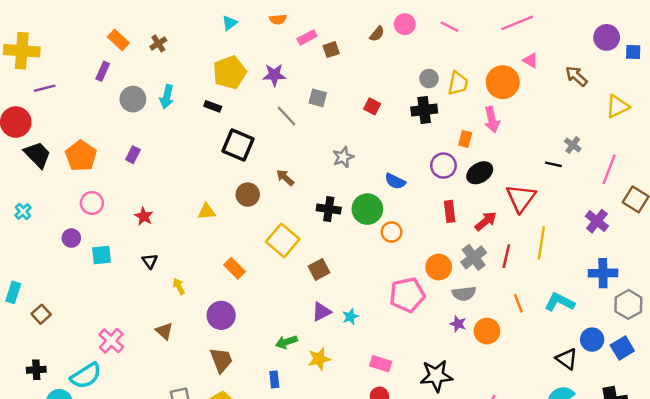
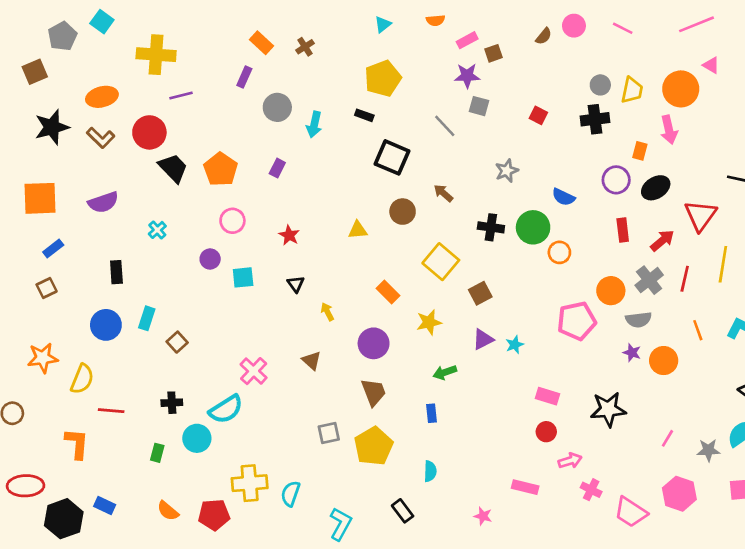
purple star: (274, 75) -> (467, 76), moved
cyan arrow: (167, 97) -> (314, 125), moved
yellow star: (319, 359) -> (429, 322), moved

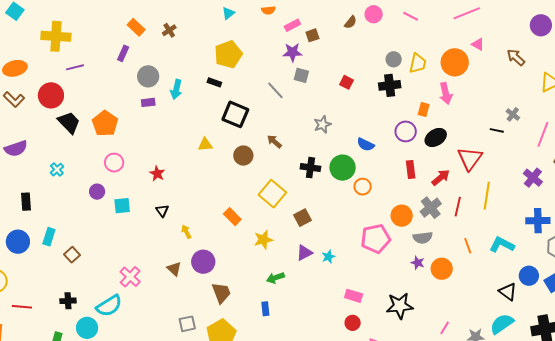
purple rectangle: (277, 168) -> (148, 102), moved, turned 56
yellow triangle: (358, 230) -> (205, 144), moved
purple circle: (374, 343) -> (203, 262), moved

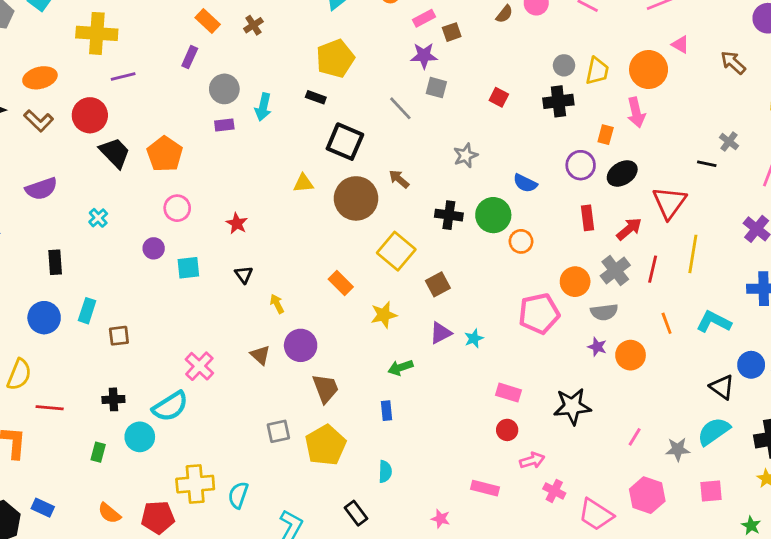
brown circle: (243, 156) -> (356, 198), size x1.6
brown square: (72, 255) -> (119, 336), turned 35

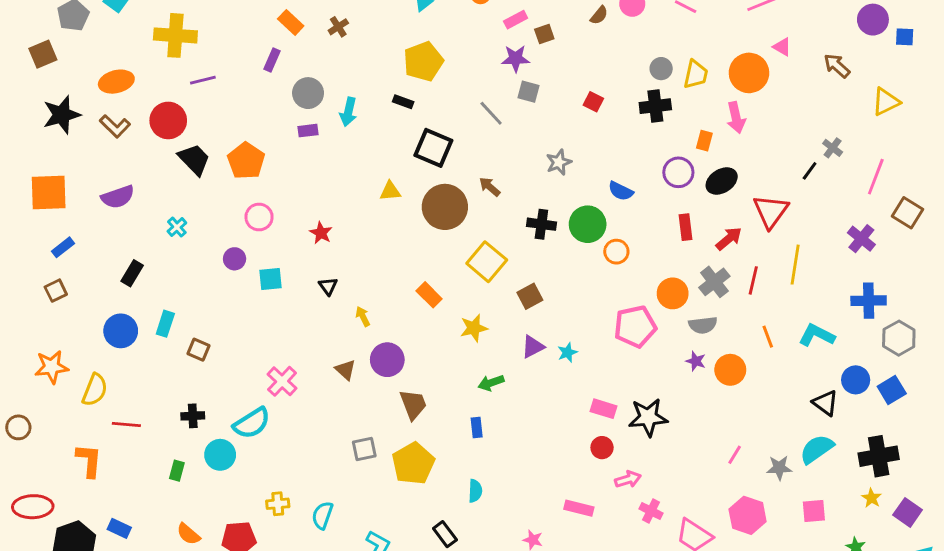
black line: (707, 164) -> (810, 171), turned -66
black rectangle: (55, 262) -> (132, 273), turned 35
brown square: (119, 336) -> (198, 350), turned 30
black star: (572, 406) -> (648, 417), moved
yellow cross: (195, 484) -> (278, 504), size x0.6

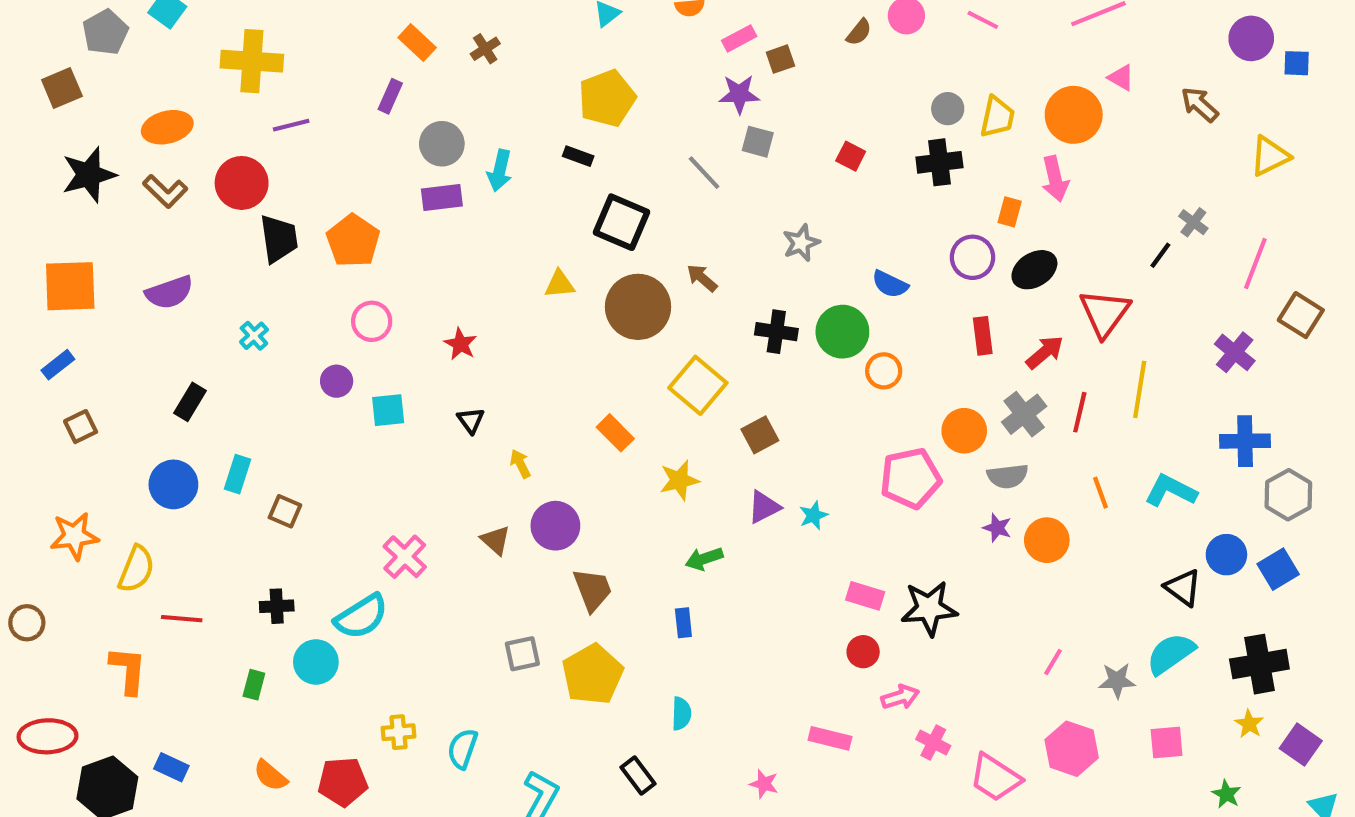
purple rectangle: (308, 131) -> (442, 197), size x1.4
black trapezoid: (194, 159) -> (279, 239), turned 36
blue rectangle: (63, 247) -> (58, 365), moved

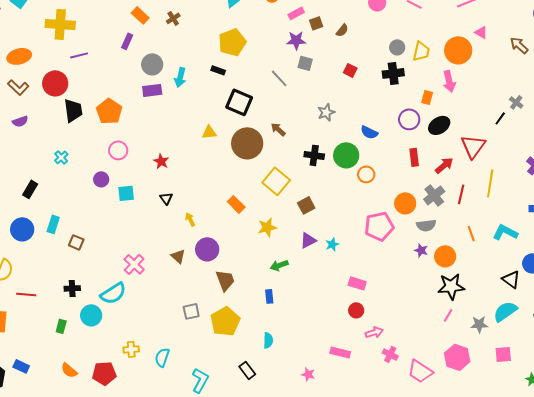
brown semicircle: (859, 32) -> (342, 30), moved
purple semicircle: (169, 292) -> (20, 121), moved, size x0.7
black star: (929, 608) -> (451, 286), moved

